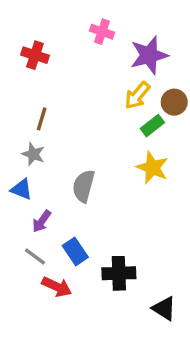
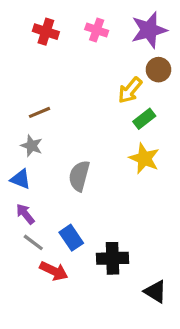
red cross: (35, 55) -> (46, 32), moved
purple star: (149, 55) -> (149, 30), moved
brown circle: (174, 102) -> (158, 70), moved
brown line: (42, 119) -> (40, 112), turned 50
purple arrow: (42, 221) -> (25, 214), moved, turned 105

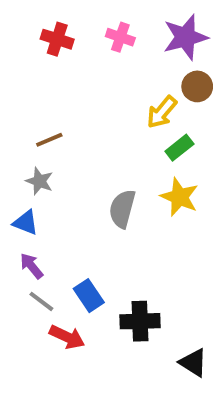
gray semicircle: (79, 176) -> (122, 209), moved

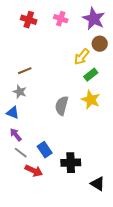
purple star: (185, 37) -> (94, 19), turned -30

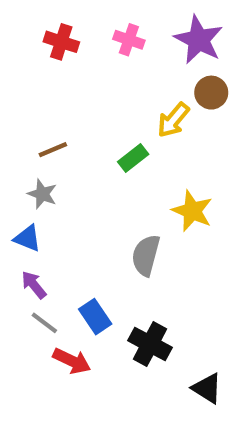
green rectangle: (91, 75) -> (133, 158), moved
gray semicircle: (62, 106) -> (146, 255), moved
black cross: (71, 163) -> (150, 344), turned 30

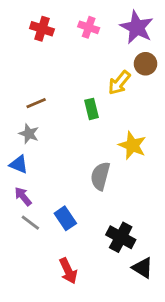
green rectangle: (133, 158) -> (92, 109), turned -66
black cross: (150, 344) -> (121, 237), moved
red arrow: (72, 361) -> (68, 271), moved, turned 40

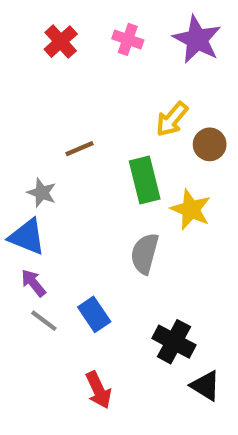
red cross: (42, 29) -> (61, 42), turned 30
brown circle: (145, 64) -> (210, 144), moved
brown line: (36, 103) -> (80, 149), moved
green rectangle: (92, 109) -> (145, 180), moved, size x1.5
blue triangle: (19, 164) -> (27, 237), size x1.4

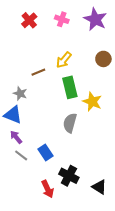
yellow arrow: (172, 119) -> (64, 60), moved
brown circle: (210, 144) -> (103, 59), moved
black cross: (174, 342) -> (69, 176), moved

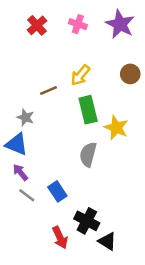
black triangle: (99, 187) -> (107, 241), moved

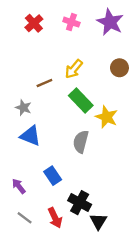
green rectangle: (88, 110) -> (81, 101), turned -30
blue triangle: (17, 144) -> (30, 136), moved
purple arrow: (20, 172) -> (19, 186), moved
gray line: (27, 195) -> (25, 218), moved
black triangle: (107, 241) -> (98, 221), turned 30

